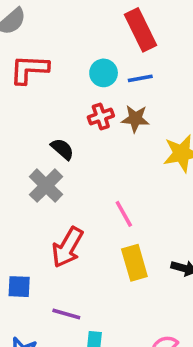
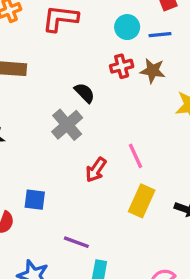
red arrow: (67, 247) -> (96, 170), moved, size x0.7
yellow rectangle: (134, 263) -> (142, 201), turned 36
blue square: (19, 287) -> (35, 200), moved

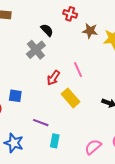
red cross: (122, 66) -> (70, 14), turned 32
brown star: (153, 71) -> (90, 31), moved
yellow rectangle: (142, 201) -> (71, 98), moved, turned -66

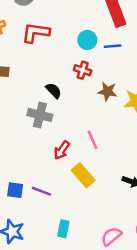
gray cross: (36, 50) -> (40, 115), turned -36
blue square: (15, 96) -> (15, 190), moved
purple line: (41, 123) -> (41, 191), moved

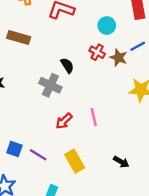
blue line: (113, 46) -> (138, 46), moved, turned -35
brown star: (107, 91) -> (119, 58), moved
yellow rectangle: (83, 175) -> (75, 161), moved

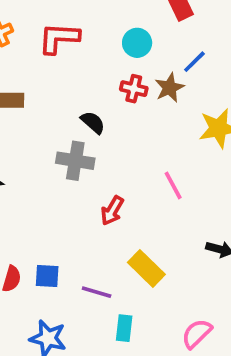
brown star: (119, 58) -> (170, 88), turned -30
pink line: (94, 117) -> (173, 185), moved
purple line: (38, 155) -> (97, 292), moved

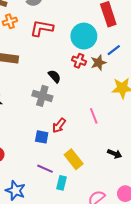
cyan circle: (137, 43) -> (84, 36), size x1.6
blue square: (47, 276) -> (42, 137), moved
cyan rectangle: (124, 328) -> (62, 183), moved

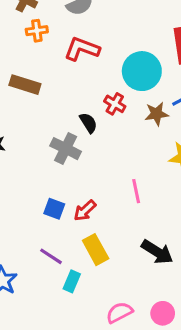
red cross: (79, 61) -> (115, 104), moved
red arrow: (59, 125) -> (85, 211), moved
black arrow: (115, 154) -> (157, 252), size x1.5

